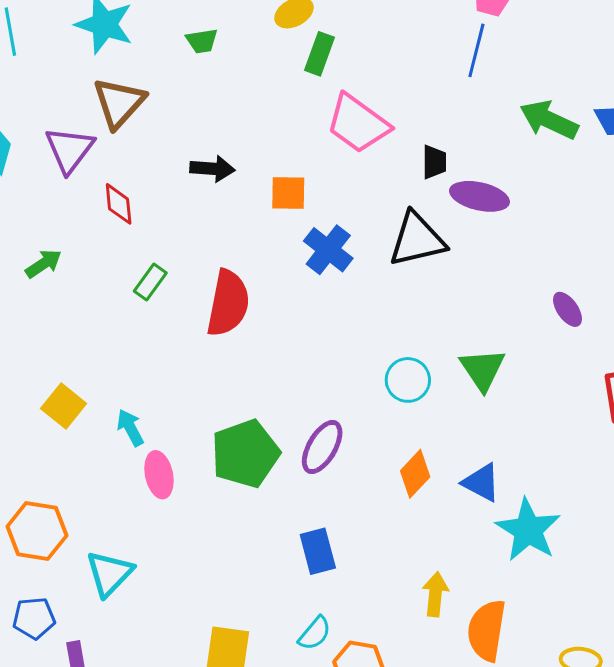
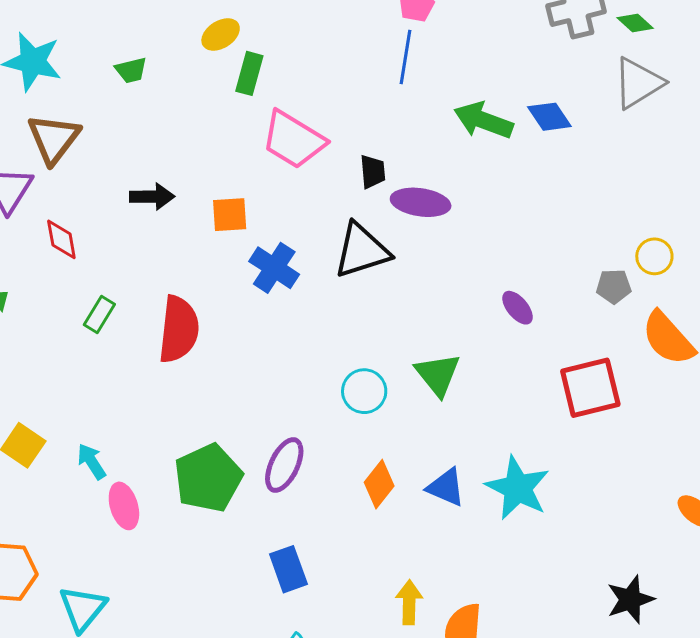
cyan star: (528, 530) -> (518, 488), moved

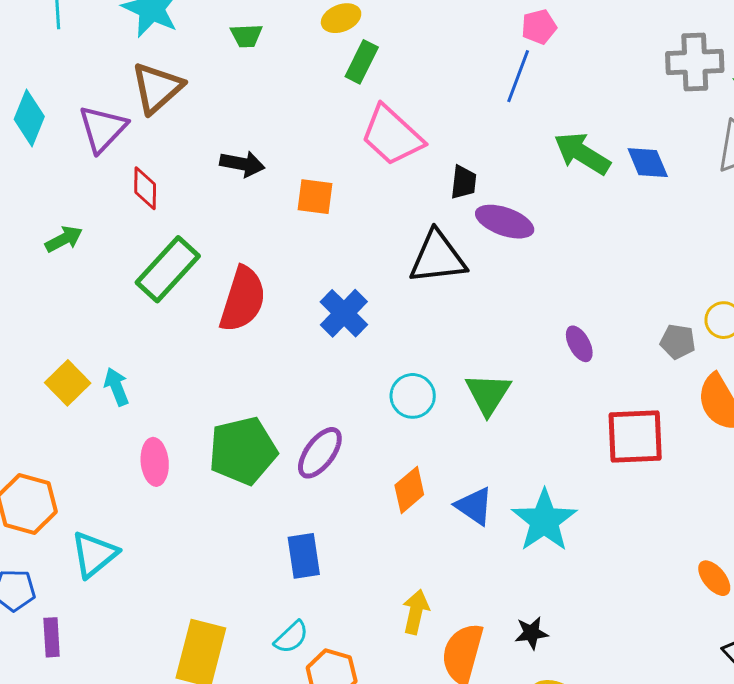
blue cross: (274, 268) -> (344, 313), moved
green rectangle: (99, 315) -> (168, 269), size x1.8
cyan arrow: (92, 461) -> (116, 387), moved
black star: (630, 600) -> (531, 633), moved, size x0.7

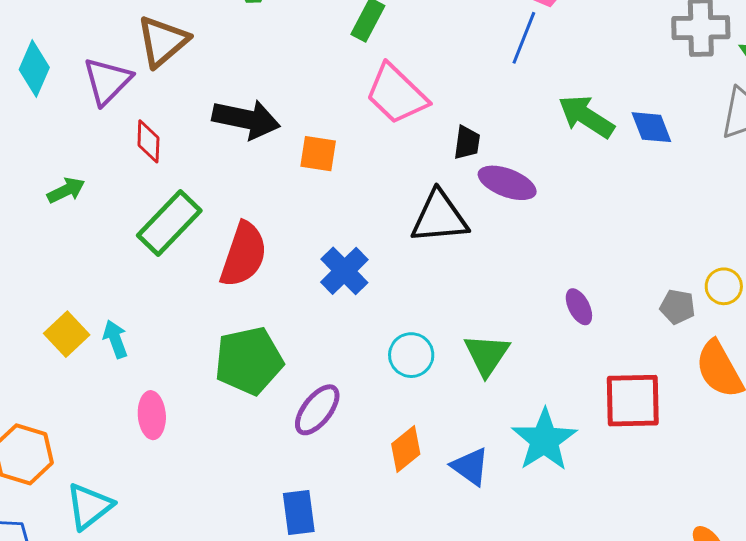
black arrow: (242, 164) -> (246, 119), size x1.5
green pentagon: (243, 451) -> (249, 361), moved
cyan star: (544, 521) -> (544, 440), moved

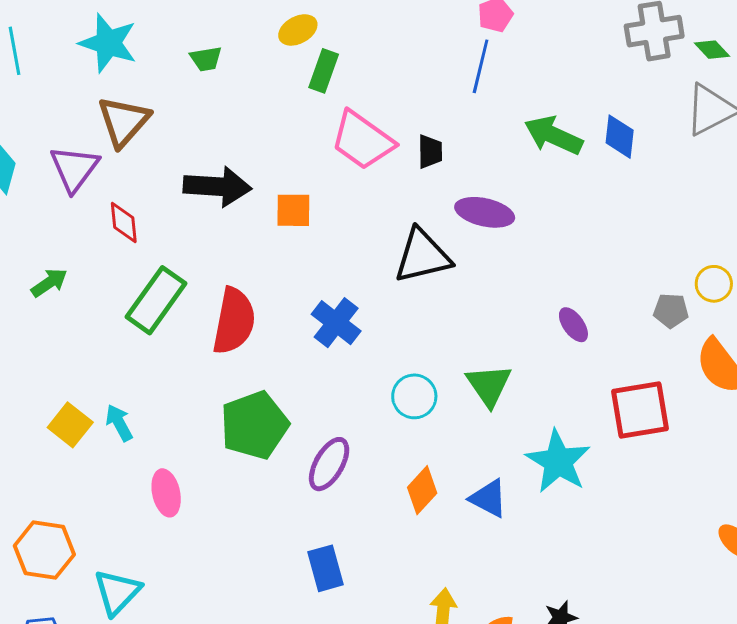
blue diamond: (651, 127) -> (620, 137), turned 36
black trapezoid: (467, 143) -> (430, 152), moved

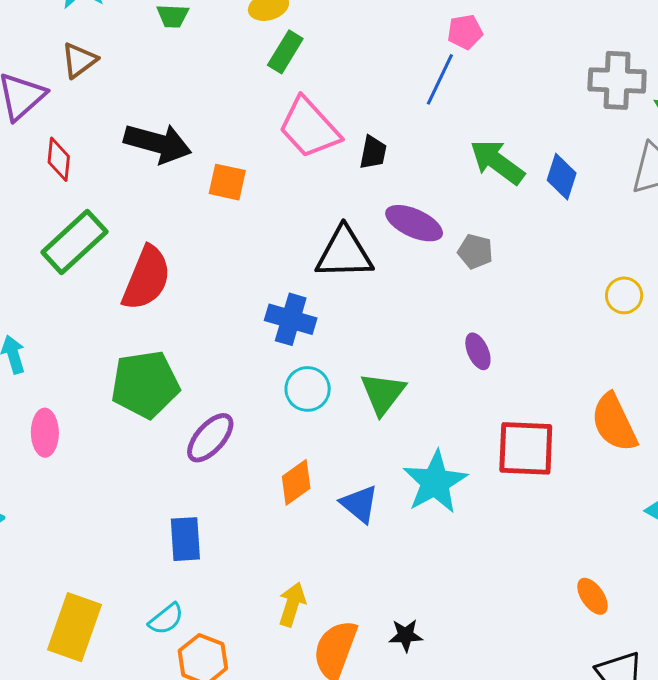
brown triangle: (124, 121) -> (79, 60), size x0.7
yellow circle: (714, 284) -> (624, 295), moved
gray pentagon: (671, 311) -> (475, 252), moved
blue cross: (336, 323) -> (291, 319), moved, turned -33

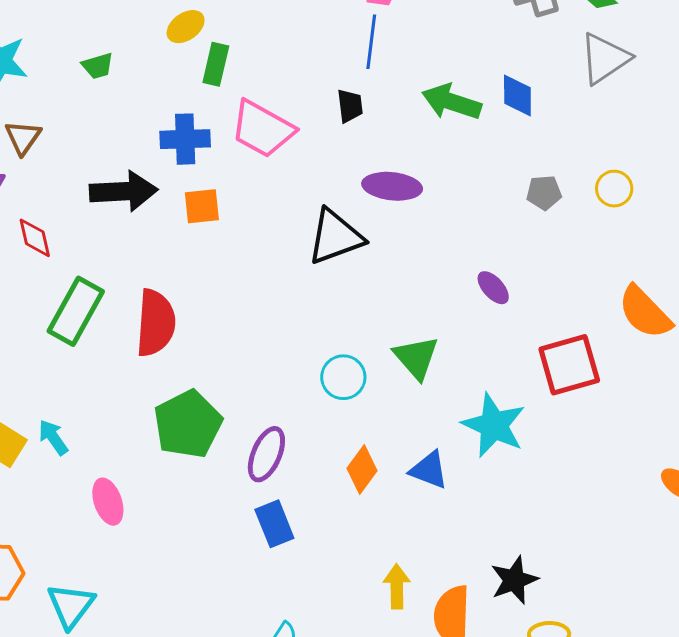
black trapezoid: (373, 153) -> (350, 106), moved
gray pentagon: (475, 252) -> (544, 193), moved
blue cross: (291, 319) -> (185, 139), moved
blue rectangle: (185, 539) -> (274, 524), moved
black star: (406, 635) -> (514, 580), size x1.4

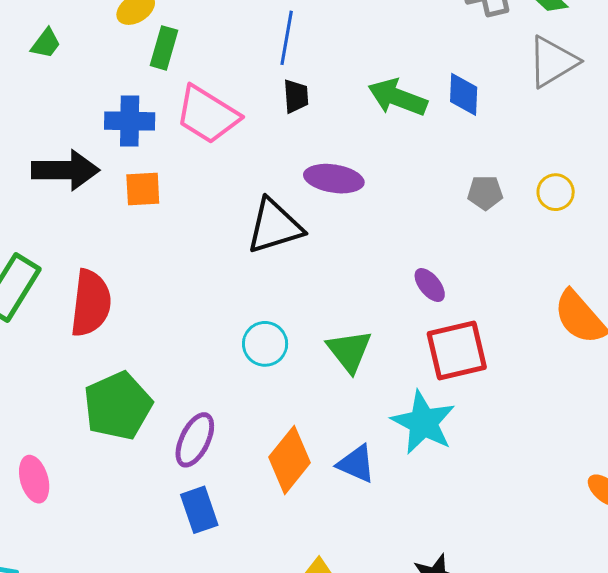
blue line: (371, 42) -> (287, 38), moved
green trapezoid: (98, 66) -> (46, 43), turned -40
red square: (569, 365) -> (457, 351), moved
cyan circle: (343, 377) -> (265, 344), moved
orange diamond: (362, 469) -> (289, 460), size x1.4

